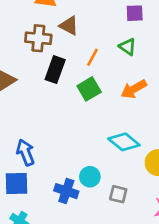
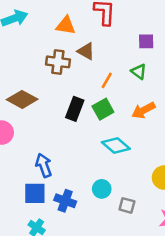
black rectangle: (55, 70) -> (75, 109), moved
cyan diamond: (124, 142) -> (116, 145), moved
blue cross: (66, 191) -> (65, 201), moved

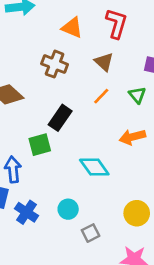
brown triangle: (86, 51) -> (104, 62), moved
green square: (103, 109) -> (40, 145), moved
gray square: (127, 205) -> (91, 233), turned 35

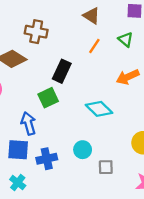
brown cross: (55, 64) -> (36, 32), moved
blue cross: (27, 212) -> (47, 159), turned -36
gray square: (91, 233) -> (106, 167), turned 35

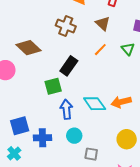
brown cross: (36, 32) -> (66, 26), moved
orange arrow: (128, 77) -> (121, 102), moved
blue arrow: (28, 123) -> (66, 109), moved
blue square: (18, 150) -> (20, 126), turned -30

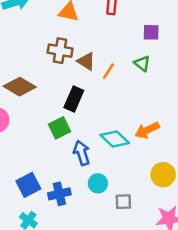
brown triangle: (103, 23) -> (86, 61), moved

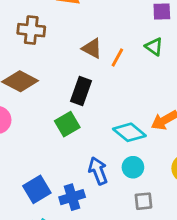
brown cross: (60, 51) -> (31, 30), moved
blue arrow: (82, 153) -> (98, 171), moved
cyan circle: (98, 183) -> (133, 167), moved

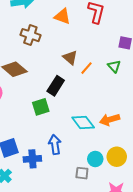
cyan circle: (133, 167) -> (95, 159), moved

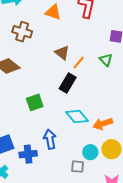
black rectangle: (56, 86) -> (68, 83), moved
orange arrow: (110, 120) -> (103, 124), moved

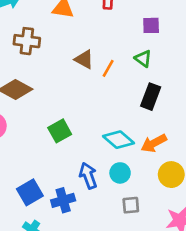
black rectangle: (68, 83) -> (151, 97), moved
cyan circle: (90, 152) -> (120, 173), moved

